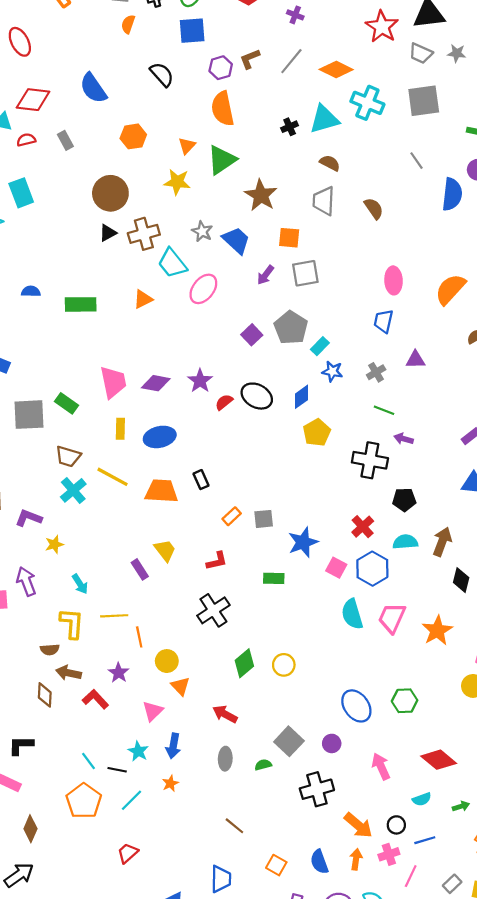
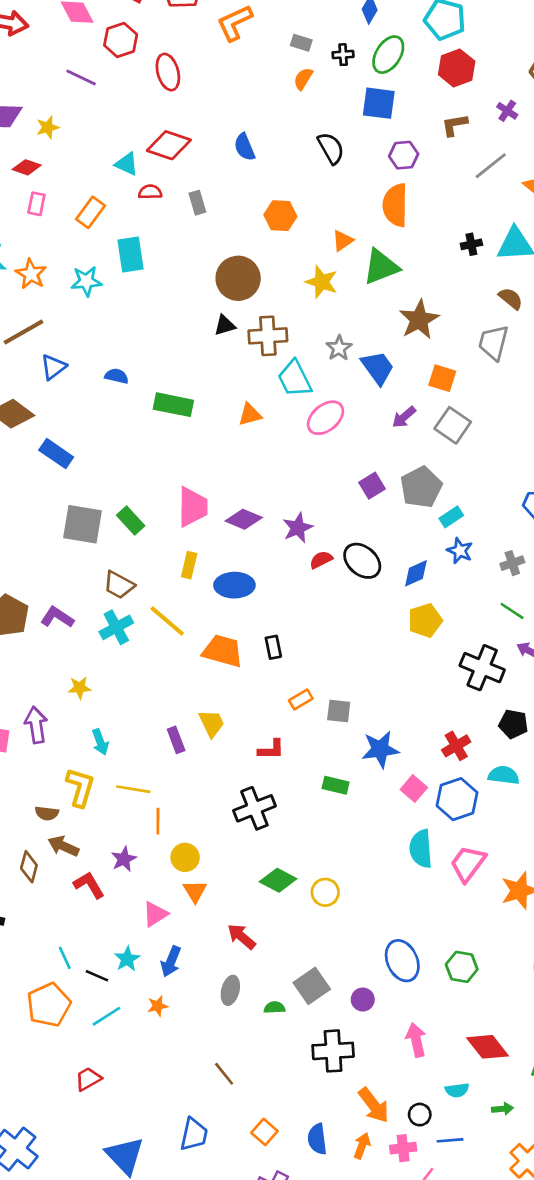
brown L-shape: (250, 59) -> (455, 125), moved
blue semicircle: (93, 88) -> (245, 147), size x0.7
gray square: (305, 273) -> (453, 425), turned 32
purple L-shape: (29, 518) -> (57, 617), moved
green diamond: (244, 663) -> (278, 880), turned 56

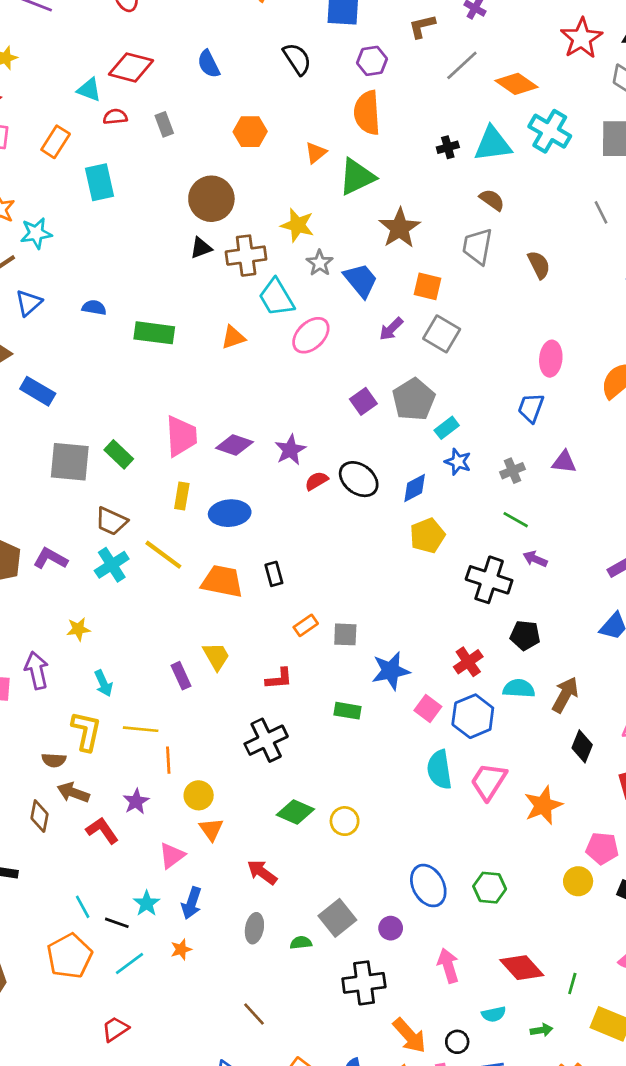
cyan star: (86, 281) -> (36, 233), moved
yellow star: (322, 282) -> (297, 225), moved

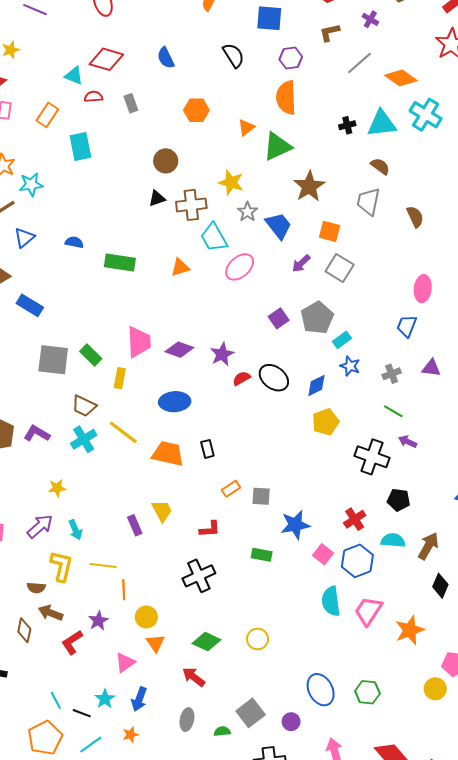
brown circle: (211, 199) -> (166, 161), size x0.7
yellow rectangle: (182, 496) -> (120, 378), moved
purple arrow: (37, 670) -> (40, 526), moved, turned 60
green diamond: (295, 812) -> (206, 642), moved
red L-shape: (102, 830) -> (72, 642), turned -90

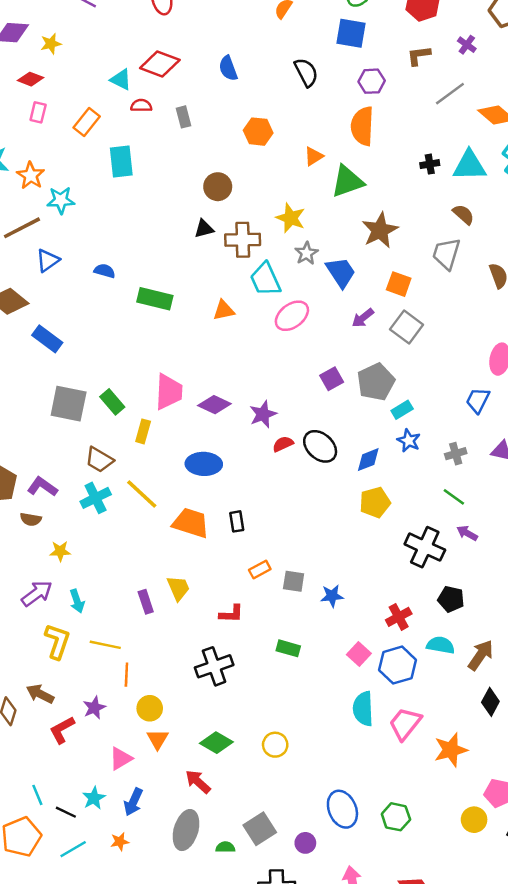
blue star: (295, 525) -> (332, 596), moved, size x0.7
brown semicircle: (36, 588) -> (31, 519), moved
gray ellipse: (187, 720) -> (186, 830), size x1.5

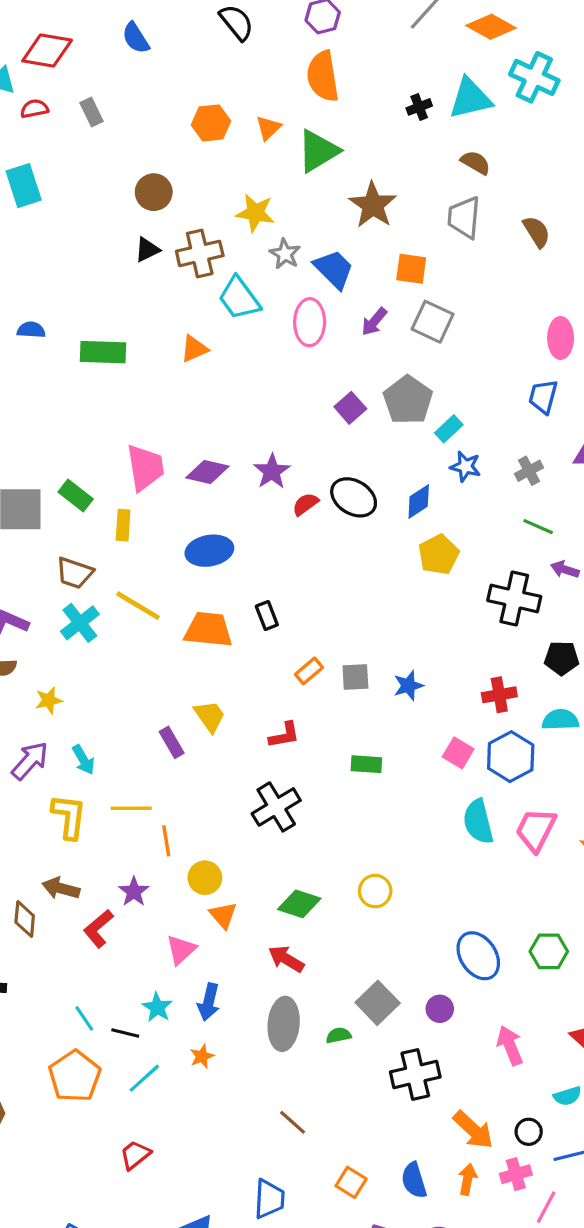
orange hexagon: (258, 132) -> (211, 123), moved
pink ellipse: (292, 316) -> (310, 322), moved, turned -40
red cross: (399, 617) -> (499, 695), turned 30

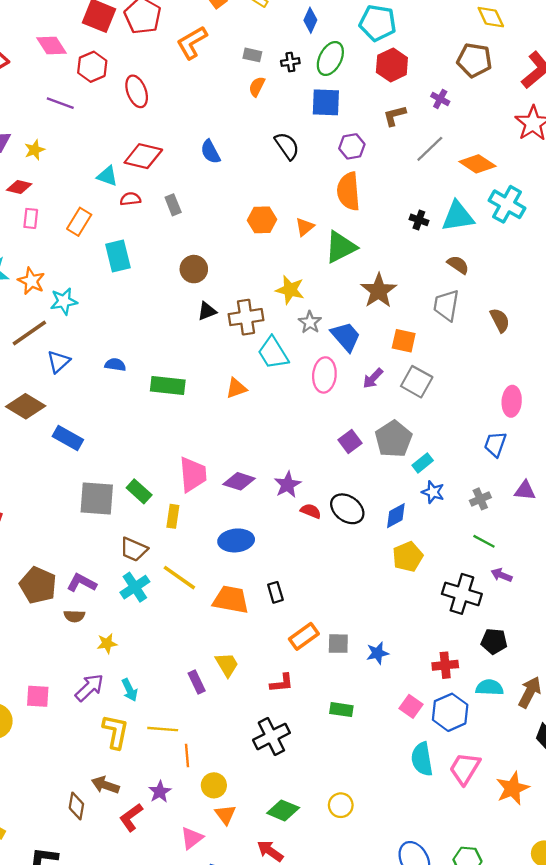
black cross: (419, 107) -> (419, 220), turned 36
brown circle: (154, 192) -> (194, 269), moved
red semicircle: (305, 504) -> (311, 511), turned 54
orange rectangle: (309, 671) -> (304, 636), size x1.4

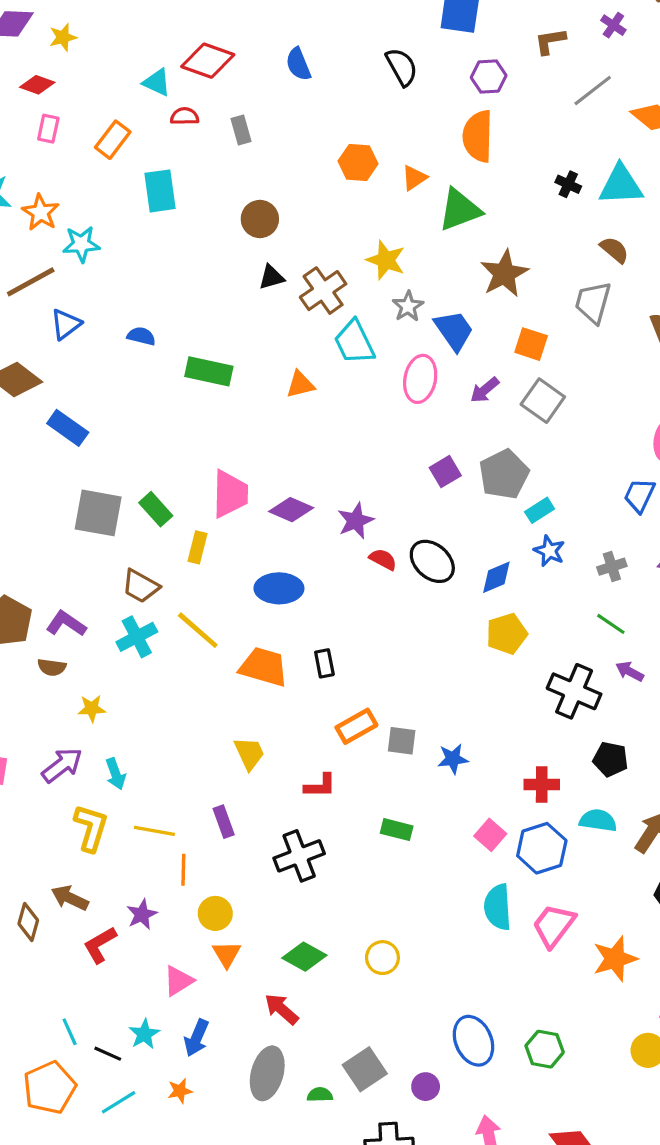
brown cross: (246, 317) -> (323, 291), turned -32
purple rectangle: (197, 682) -> (224, 822), moved

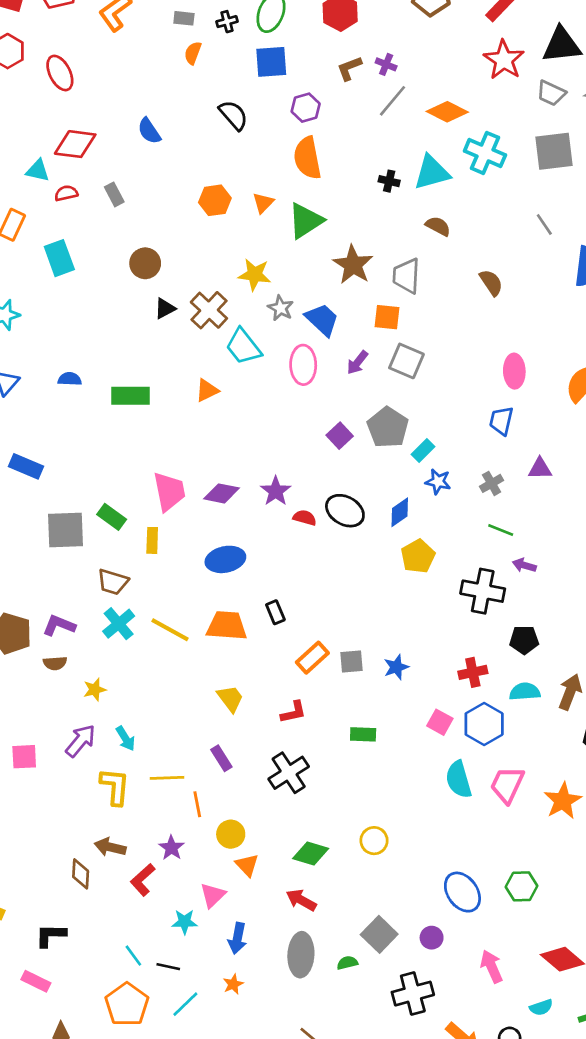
purple cross: (613, 25) -> (386, 64), moved
gray trapezoid: (593, 302) -> (406, 276), moved
yellow line: (198, 630) -> (170, 630), moved
cyan star: (144, 1034) -> (184, 922), moved, turned -30

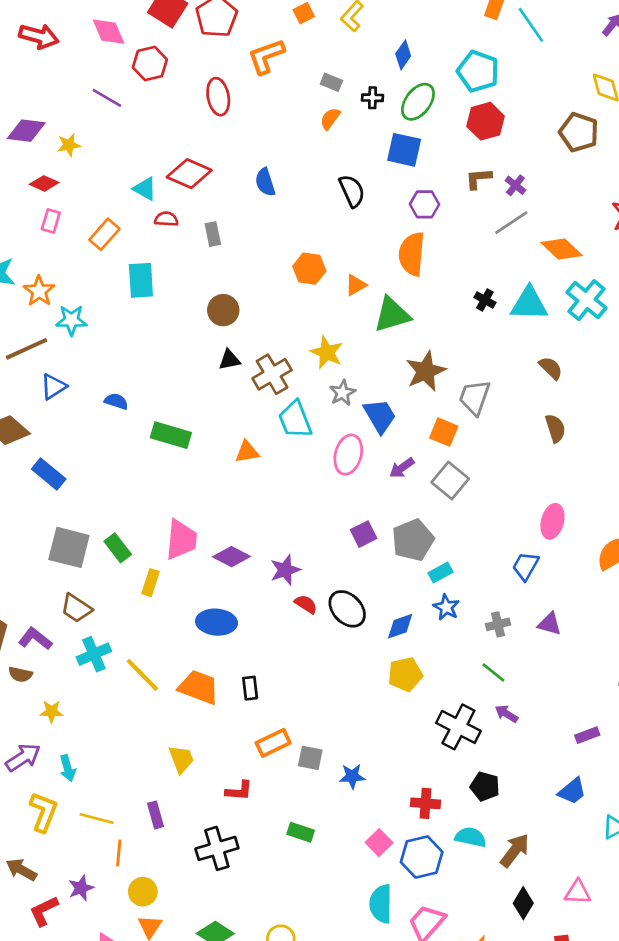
red ellipse: (60, 73) -> (218, 97), moved
brown semicircle: (438, 226) -> (551, 368), moved
brown trapezoid: (113, 582) -> (76, 608), moved

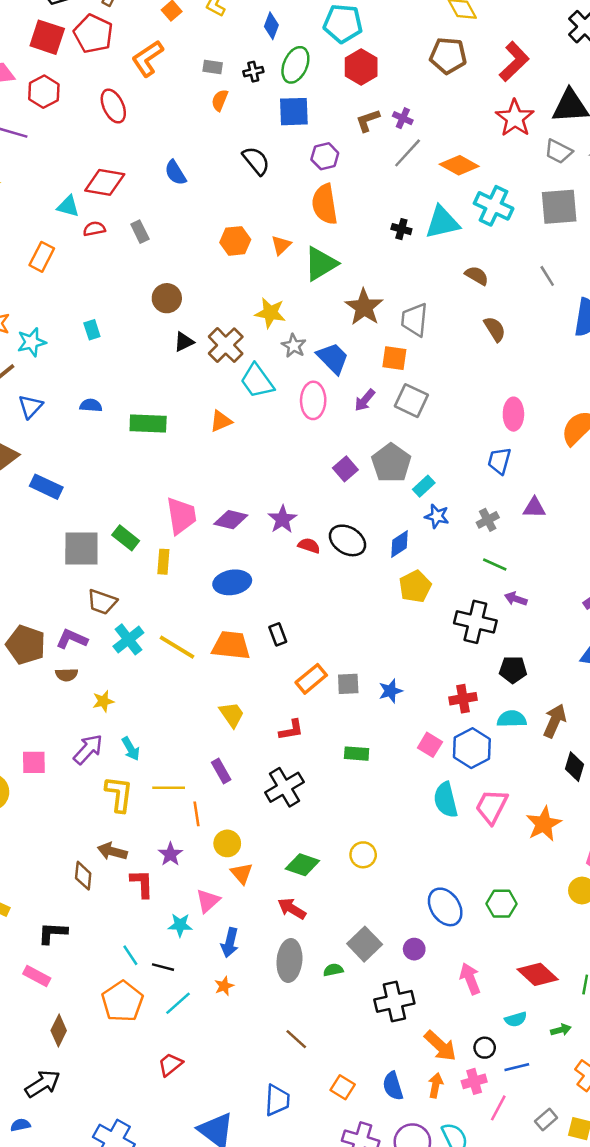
cyan rectangle: (141, 280) -> (92, 330), moved, size x0.6
red L-shape: (44, 911) -> (142, 884), turned 128

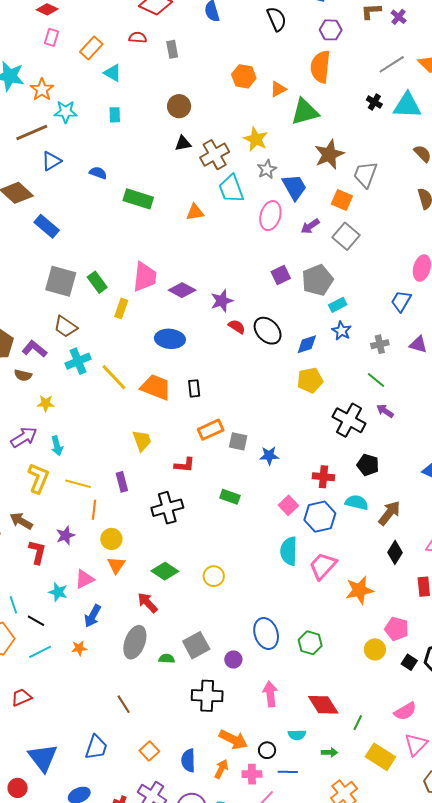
gray line: (408, 153) -> (392, 64), moved
cyan triangle: (68, 206) -> (113, 73), moved
orange arrow: (440, 1046) -> (233, 740), turned -32

